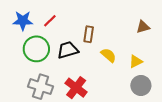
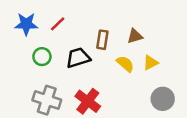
brown triangle: (143, 27) -> (135, 36), moved
green circle: (36, 49) -> (42, 57), size x0.6
yellow triangle: (136, 61) -> (151, 63), moved

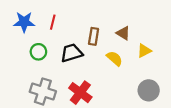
red line: (58, 24) -> (53, 22), turned -32
brown triangle: (135, 36) -> (123, 33), turned 48
yellow triangle: (151, 63) -> (144, 51), moved

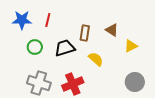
yellow semicircle: (114, 58) -> (96, 59), moved
red cross: (80, 93) -> (73, 84), turned 30

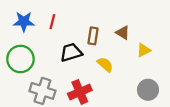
green circle: (35, 47) -> (20, 59), moved, size x1.6

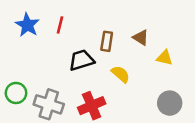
blue star: (24, 22) -> (27, 25), turned 30
yellow triangle: (144, 50) -> (165, 58), turned 40
green circle: (20, 59) -> (16, 93), moved, size x0.7

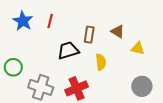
yellow semicircle: (121, 74) -> (101, 62), turned 42
green circle: (16, 93) -> (13, 67), moved

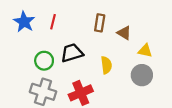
brown rectangle: (89, 35) -> (100, 23), moved
green circle: (13, 67) -> (44, 61), moved
gray circle: (142, 86) -> (142, 75), moved

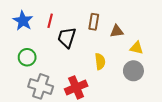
brown triangle: (124, 33) -> (117, 31), turned -40
black trapezoid: (72, 53) -> (67, 37), moved, turned -55
green circle: (44, 61) -> (27, 57), moved

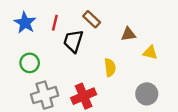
brown rectangle: (94, 22) -> (92, 19), moved, turned -56
gray circle: (133, 71) -> (147, 94), moved
gray cross: (41, 86) -> (45, 95), turned -35

